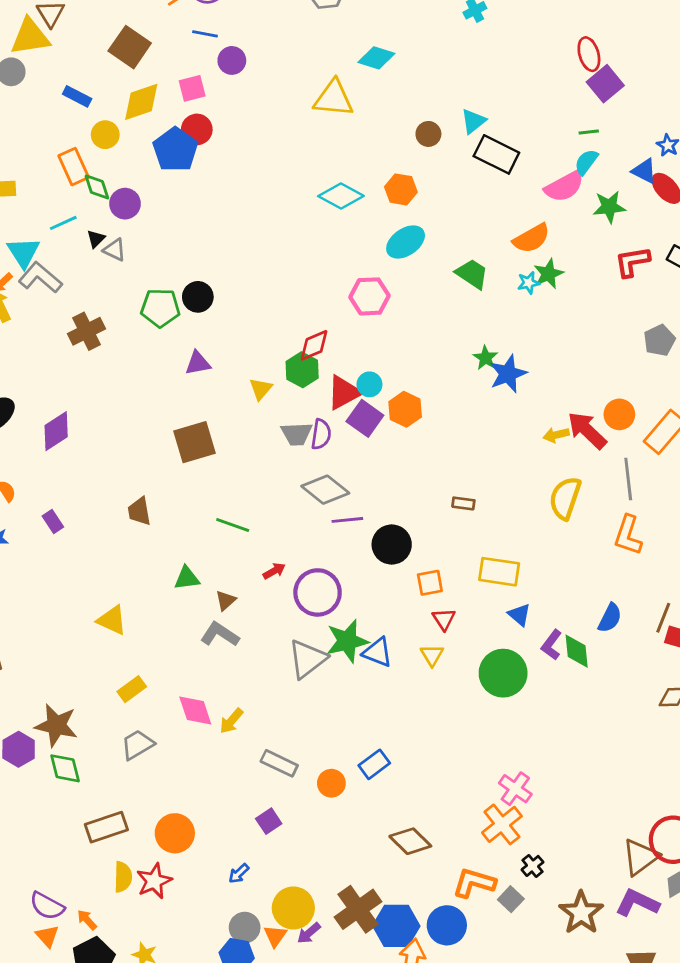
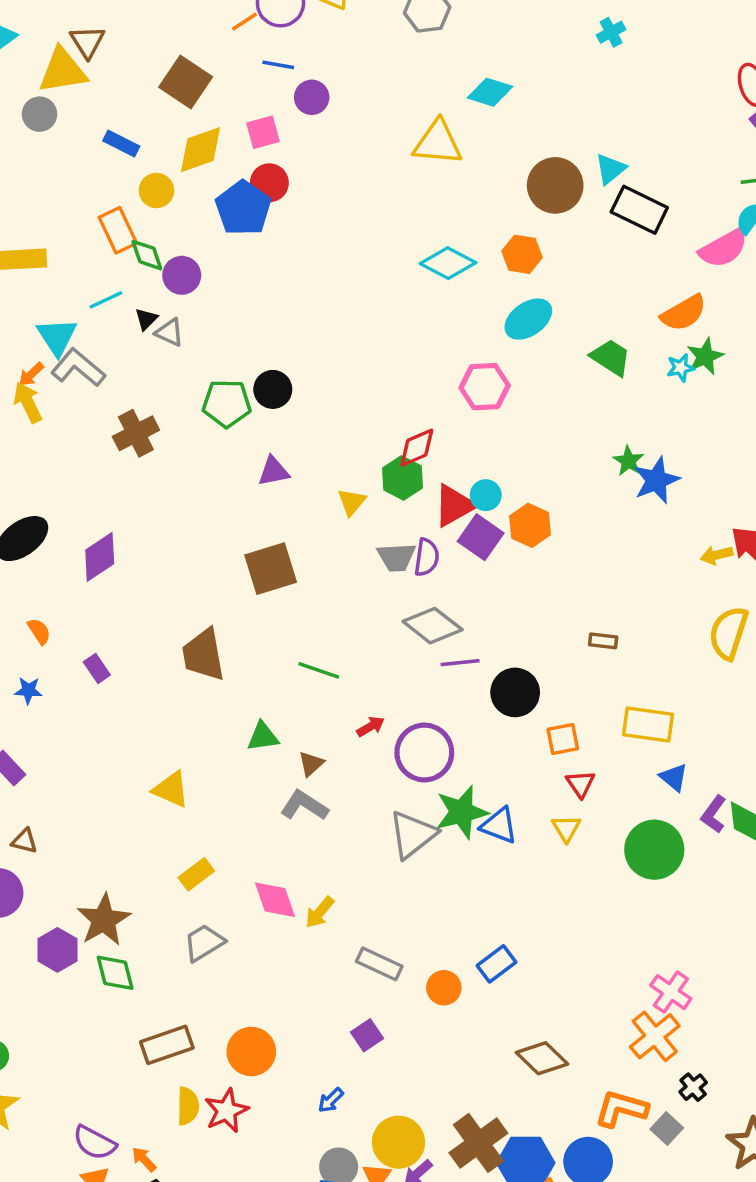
brown circle: (428, 134) -> (555, 185), size x1.8
brown trapezoid: (139, 511) -> (203, 655), size x1.5
brown star: (56, 725) -> (104, 920), turned 30

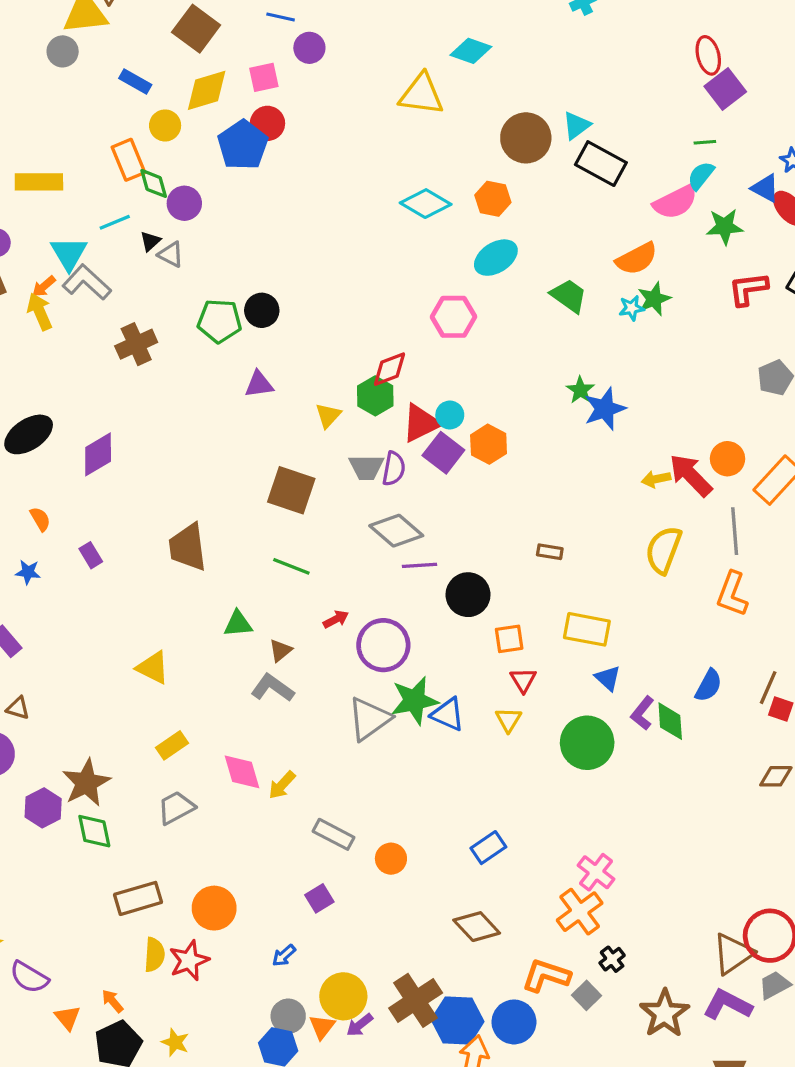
brown square: (271, 569) -> (291, 490), moved, turned 33
blue rectangle: (497, 964) -> (488, 848), moved
purple semicircle: (95, 1143) -> (29, 977), moved

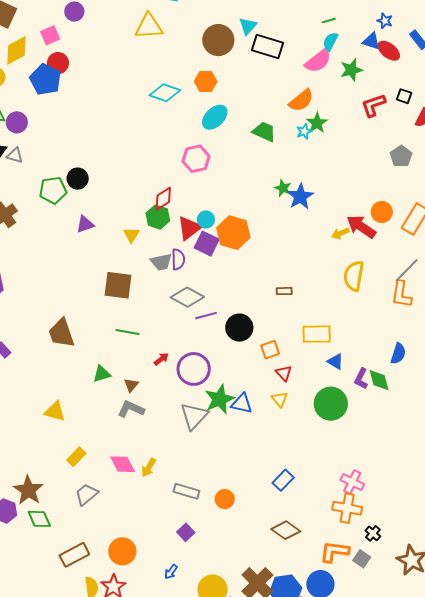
orange hexagon: (489, 444) -> (233, 233), size x1.4
gray line: (735, 531) -> (407, 270), moved, turned 60
orange cross: (580, 912) -> (347, 508), turned -32

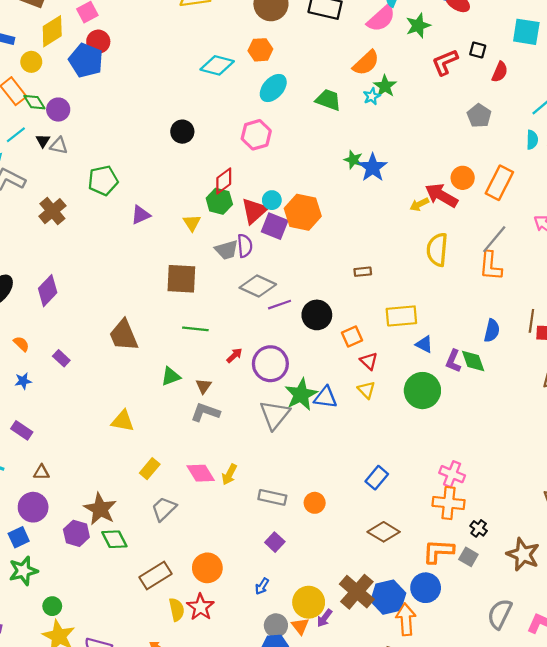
black circle: (78, 179) -> (182, 132), moved

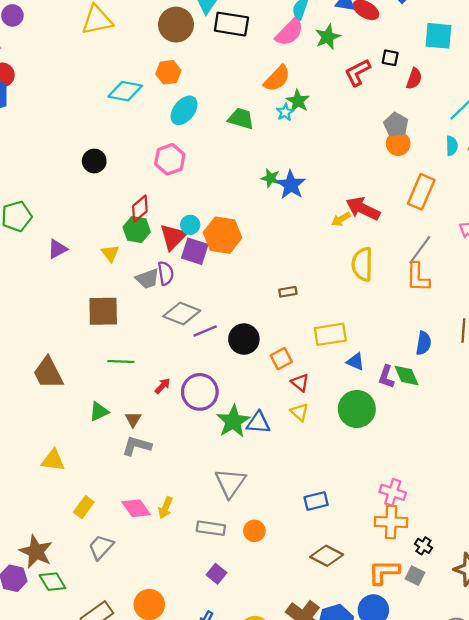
orange circle: (463, 178) -> (398, 144), moved
gray triangle: (275, 415) -> (230, 483), moved
blue rectangle: (377, 478) -> (316, 501), turned 40

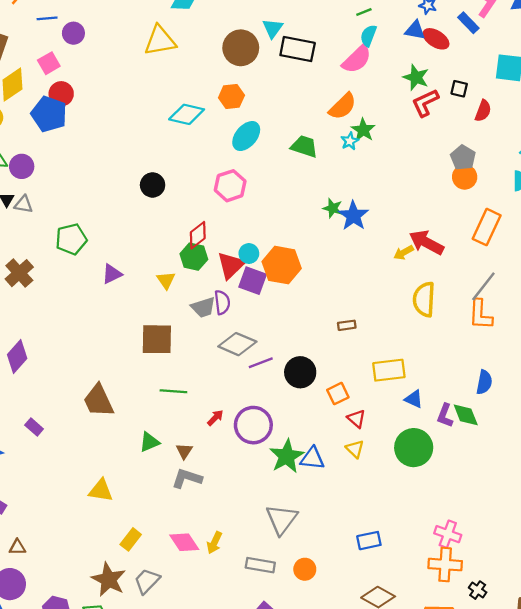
green star: (328, 37) -> (416, 77), moved, turned -30
brown star: (36, 552) -> (109, 579), moved

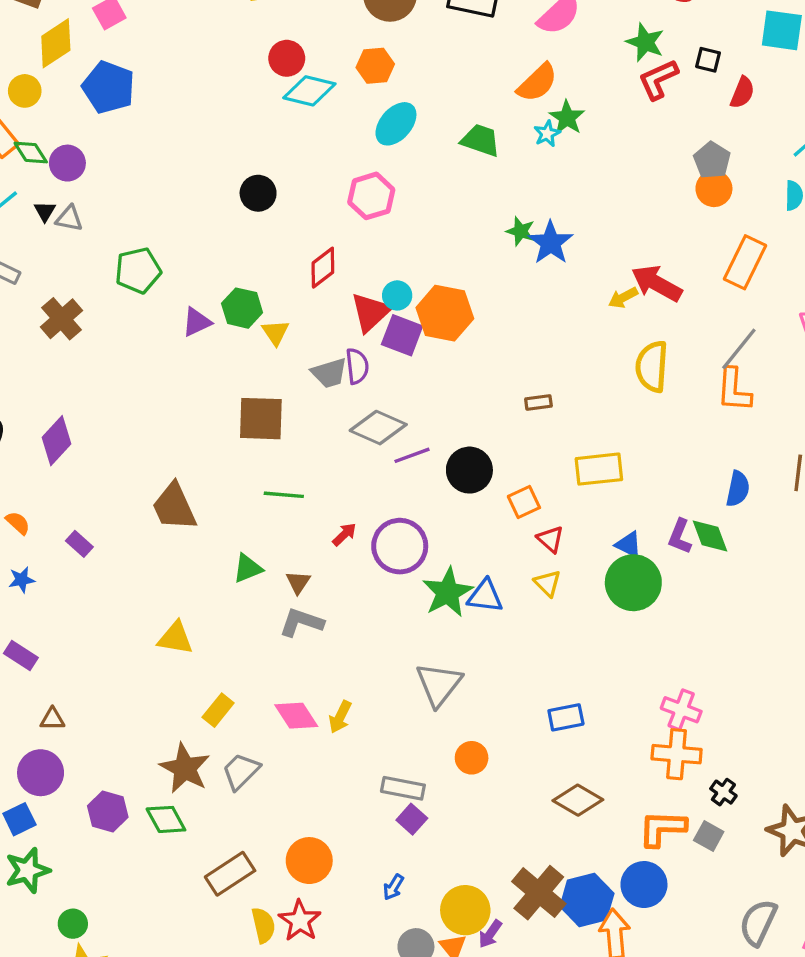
red circle: (61, 94) -> (287, 58), moved
green hexagon: (194, 257) -> (242, 308), moved
blue triangle: (414, 399) -> (629, 545), moved
gray rectangle: (260, 565) -> (403, 788), moved

